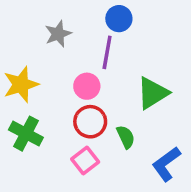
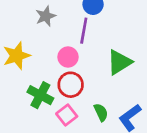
green cross: (26, 134) -> (40, 95), moved
green semicircle: (126, 137) -> (101, 112), moved

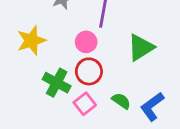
green semicircle: (101, 112) -> (121, 101), turned -30

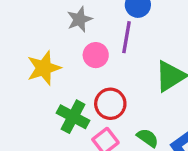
pink circle: (86, 42) -> (96, 55), moved

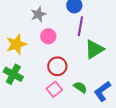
purple line: (127, 37) -> (80, 26), moved
green cross: (73, 117) -> (13, 74), moved

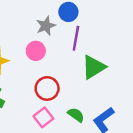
gray star: (38, 14) -> (46, 26), moved

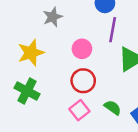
gray star: (46, 26) -> (53, 17), moved
pink circle: (36, 51) -> (82, 49), moved

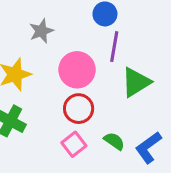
pink circle: (82, 49) -> (77, 70), size x1.5

